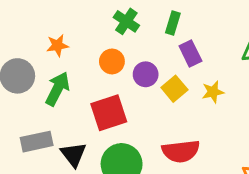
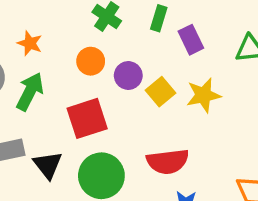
orange star: (57, 45) -> (30, 43), turned 30
purple rectangle: (190, 53) -> (191, 40), moved
yellow star: (213, 92) -> (203, 95), size x1.4

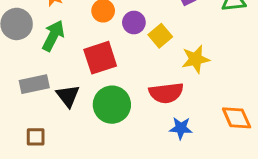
yellow star: (203, 95) -> (196, 59), moved

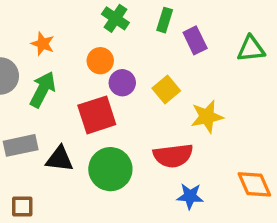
purple circle: (134, 23) -> (122, 83), moved
black triangle: (68, 96) -> (60, 159), turned -45

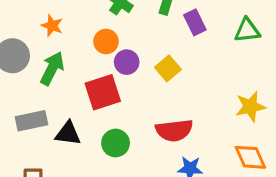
yellow star: (207, 117) -> (250, 107), moved
green circle: (110, 169) -> (116, 143), size x0.7

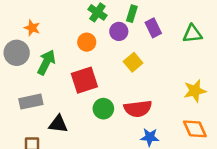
orange star: (52, 26) -> (32, 28), moved
purple circle: (127, 62) -> (119, 31), moved
black triangle: (68, 133) -> (58, 124), moved
green circle: (116, 143) -> (103, 109), moved

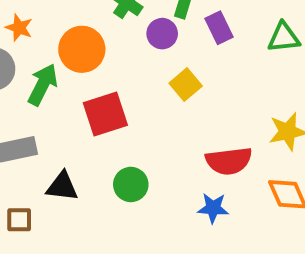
orange circle: (87, 42) -> (82, 49), moved, size x1.5
green circle: (103, 109) -> (131, 184), moved
red semicircle: (138, 109) -> (229, 161), moved

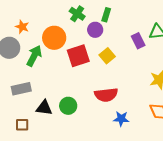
purple rectangle: (219, 28) -> (138, 41), moved
red square: (105, 114) -> (78, 56), moved
red semicircle: (229, 161) -> (106, 95), moved
green circle: (131, 184) -> (68, 106), moved

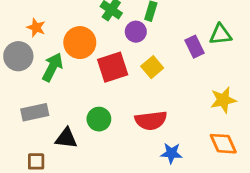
green circle: (68, 106) -> (99, 119), moved

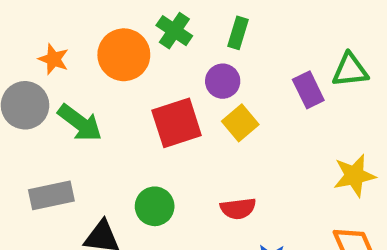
purple circle: (136, 32) -> (223, 81), moved
orange circle: (80, 43) -> (124, 55), moved
green arrow: (52, 67) -> (80, 123), turned 100
red semicircle: (151, 120) -> (238, 208), size x0.7

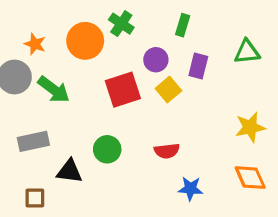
green rectangle: (238, 33) -> (183, 25), moved
purple rectangle: (308, 90) -> (198, 66), moved, turned 40

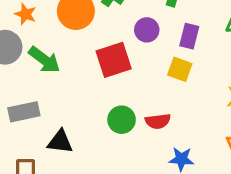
yellow square: (168, 90) -> (180, 69), moved, turned -30
green circle: (107, 149) -> (122, 120), moved

